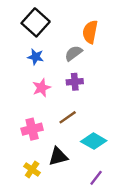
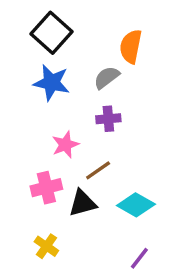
blue star: (36, 57) -> (52, 83), size x1.5
pink star: (42, 88) -> (65, 145), moved
black triangle: (58, 156) -> (83, 203), moved

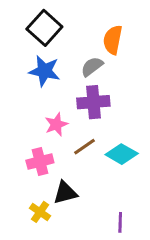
purple cross: (108, 119) -> (93, 102), size x1.5
black triangle: (83, 203) -> (65, 193), moved
cyan diamond: (136, 205) -> (122, 154), moved
purple line: (139, 258) -> (120, 222), turned -36

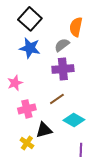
pink star: (56, 124) -> (15, 83), moved
cyan diamond: (122, 154) -> (74, 120), moved

